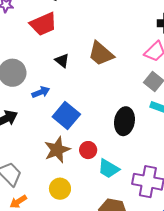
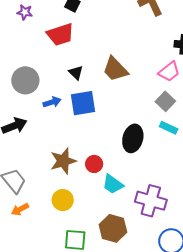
blue square: (66, 116) -> (83, 103), moved, turned 36

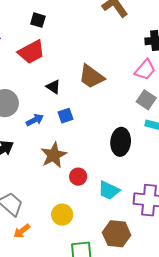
blue square: (83, 103) -> (65, 116), size x0.6
brown star: (63, 161) -> (54, 155), moved
red circle: (94, 164) -> (78, 177), moved

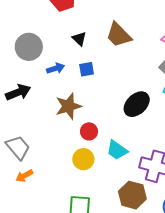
black ellipse: (121, 142) -> (137, 104), turned 32
yellow circle: (62, 215) -> (83, 159), moved
brown hexagon: (117, 234) -> (132, 195), moved

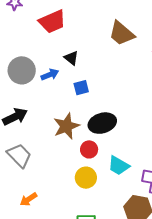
brown trapezoid: (119, 35) -> (122, 33), moved
blue arrow: (56, 68) -> (50, 75), moved
black ellipse: (137, 104) -> (102, 123), moved, turned 32
gray trapezoid: (18, 147) -> (19, 156), moved

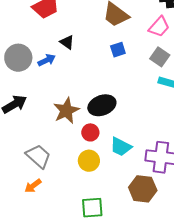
blue square: (81, 88) -> (118, 50), moved
gray trapezoid: (19, 156) -> (38, 156), moved

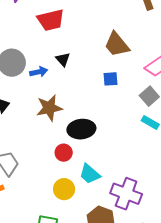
brown star: (66, 111) -> (49, 108), moved
yellow circle: (89, 161) -> (64, 189), moved

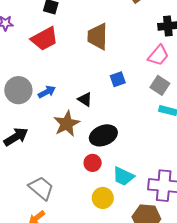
brown trapezoid: (117, 44) -> (98, 36), moved, turned 56
black triangle: (63, 59) -> (85, 99), moved

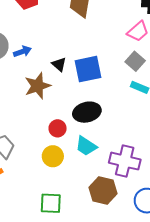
blue square: (118, 79) -> (88, 69), moved, size x1.8
black ellipse: (103, 135) -> (87, 112), moved
yellow circle: (103, 198) -> (53, 156), moved

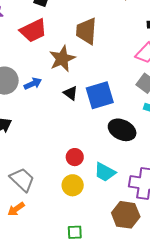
brown star: (38, 86) -> (62, 59), moved
black ellipse: (87, 112) -> (122, 130), moved, turned 44
green square: (51, 203) -> (75, 232), size x0.7

